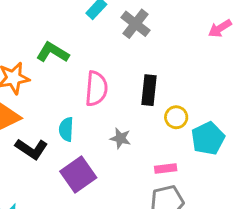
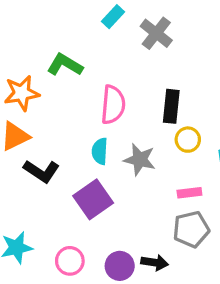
yellow circle: (176, 117) -> (188, 140), moved
cyan semicircle: (66, 129) -> (100, 151), moved
gray star: (120, 138) -> (140, 160), size x1.4

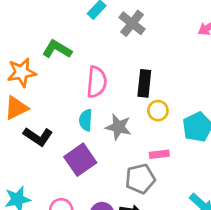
gray pentagon: (191, 229) -> (140, 179), moved

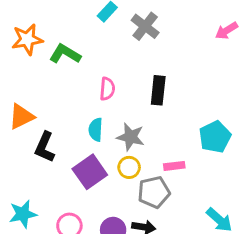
orange star: (22, 72) -> (27, 39), moved
pink semicircle: (97, 82) -> (107, 89), size x0.7
yellow circle: (158, 111) -> (129, 167), moved
black L-shape: (38, 137) -> (45, 147), turned 80

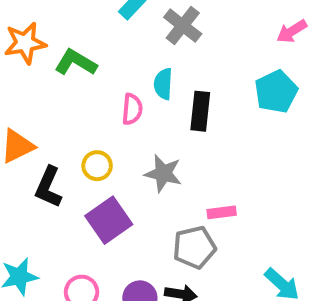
cyan semicircle: (96, 130) -> (163, 84), moved
cyan pentagon: (215, 137) -> (276, 92), moved
yellow circle: (129, 167) -> (97, 166), moved

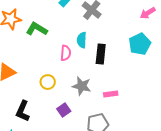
black L-shape: (48, 187) -> (23, 111), moved
pink rectangle: (222, 212) -> (111, 94), moved
purple square: (109, 220) -> (64, 110), moved, size x0.6

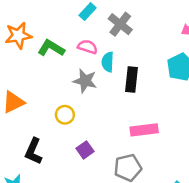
pink semicircle: (66, 53) -> (88, 47), moved, turned -77
gray star: (82, 86) -> (85, 81), moved
pink rectangle: (111, 94) -> (144, 130), size x1.5

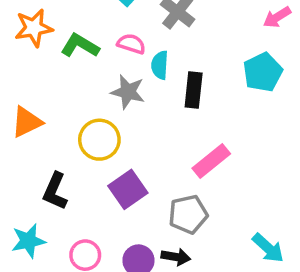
yellow circle: (65, 115) -> (99, 140), size x1.5
pink rectangle: (144, 130) -> (211, 161), turned -32
purple square: (85, 150) -> (128, 189), size x1.5

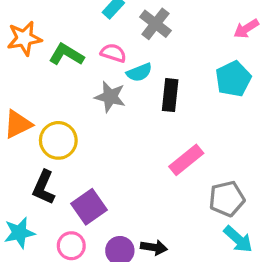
cyan semicircle: (160, 65) -> (139, 72), turned -115
yellow circle: (99, 140) -> (58, 140), moved
purple square: (128, 189) -> (89, 207), moved
gray pentagon: (188, 214) -> (227, 199), moved

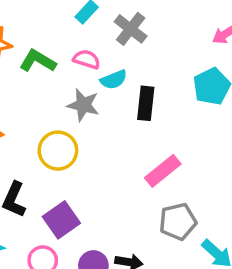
yellow circle: (58, 140) -> (58, 151), moved
gray pentagon: (227, 199) -> (178, 222), moved

